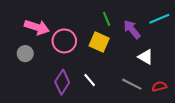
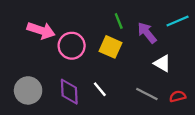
gray circle: (25, 54) -> (28, 90), moved, size x1.5
purple diamond: (62, 82) -> (69, 92), turned -35

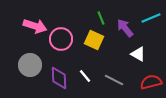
gray circle: (28, 90) -> (30, 65), moved
gray line: (147, 94) -> (114, 80), moved
red semicircle: (178, 96) -> (151, 82), size x1.5

